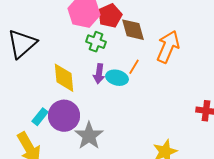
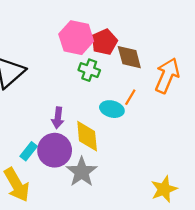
purple arrow: (99, 74) -> (58, 118), moved
yellow diamond: (64, 78) -> (87, 136), moved

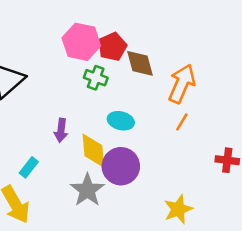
orange line: (130, 97) -> (182, 122), moved
purple circle: (55, 150) -> (121, 166), moved

